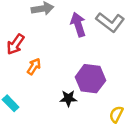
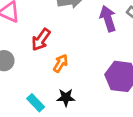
black star: (68, 98) -> (66, 98), moved

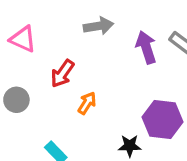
black star: (66, 98) -> (130, 146), moved

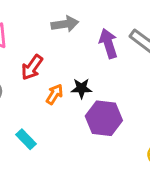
purple hexagon: (163, 119) -> (104, 118), moved
black star: (130, 146) -> (81, 88), moved

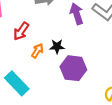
cyan rectangle: (26, 139) -> (17, 83), size x1.6

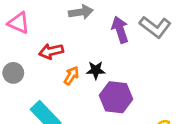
red arrow: (21, 31) -> (51, 51), turned 42

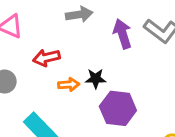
orange arrow: (71, 76) -> (69, 85), turned 54

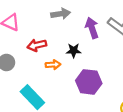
black star: (96, 79) -> (74, 51), moved

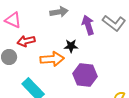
red arrow: (37, 45) -> (26, 41), moved
orange arrow: (53, 65) -> (52, 59), size x1.6

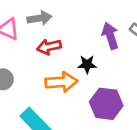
gray arrow: (59, 12) -> (40, 18), moved
red arrow: (26, 41) -> (49, 47), moved

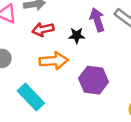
black star: (87, 64) -> (77, 35), moved

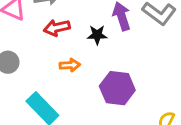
orange arrow: (54, 61) -> (70, 65), size x0.6

